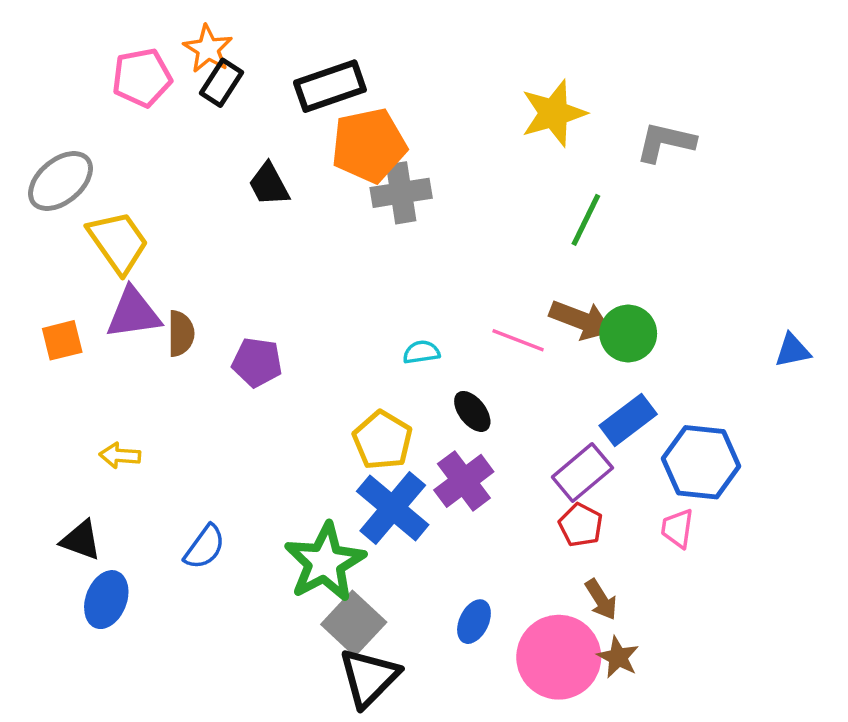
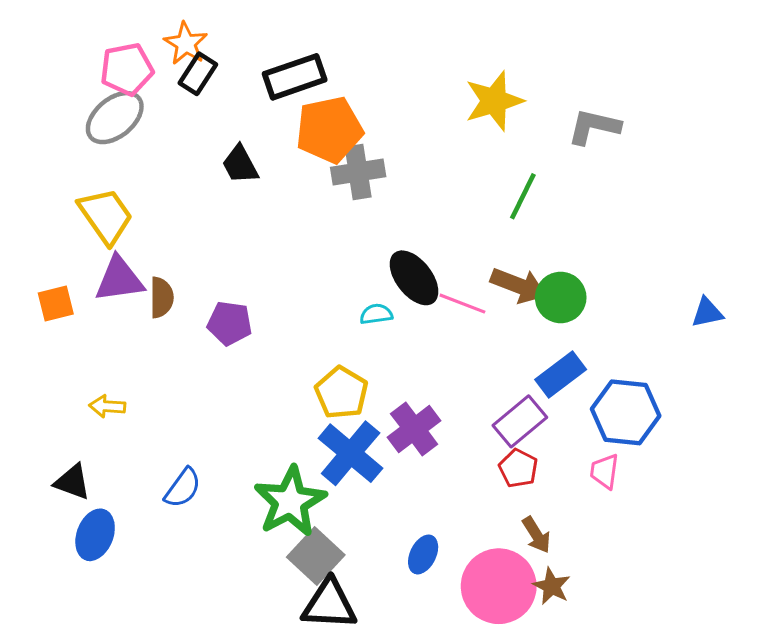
gray ellipse: (61, 181) -> (115, 118), moved
black ellipse: (472, 411) -> (414, 278), moved, size x1.5
black triangle: (369, 678) -> (329, 604), turned 48

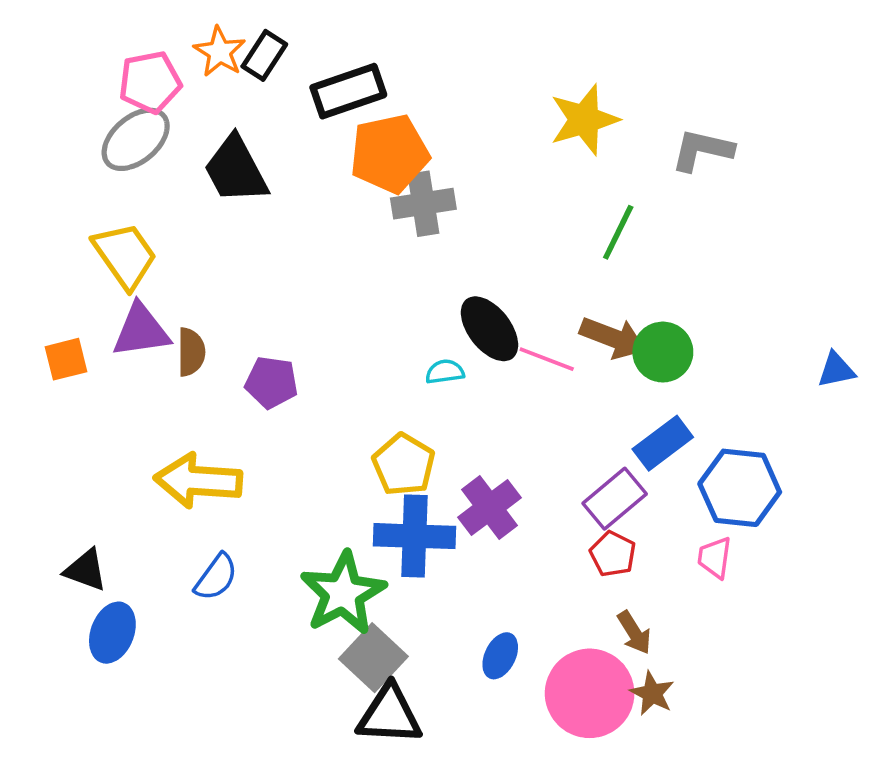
black rectangle: (198, 74) -> (264, 55), moved
black trapezoid: (240, 164) -> (236, 170), moved, size x1.5
yellow arrow: (107, 406) -> (198, 481), moved, size x2.0
blue cross: (351, 453) -> (414, 536), turned -38

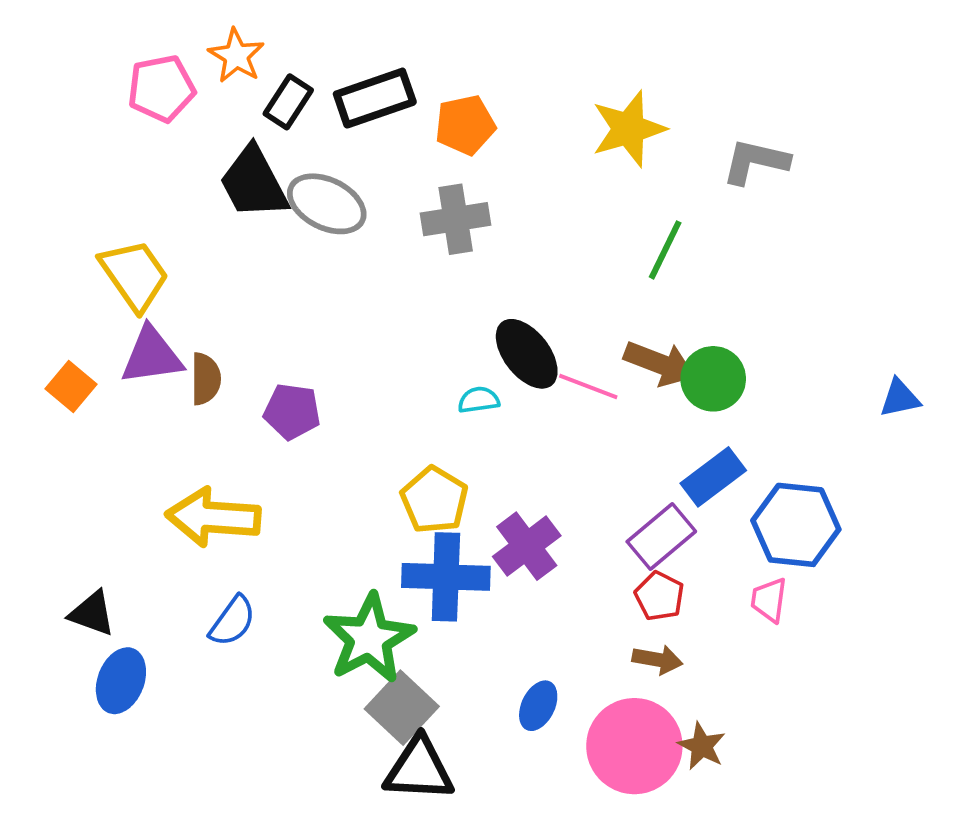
black rectangle: (264, 55) -> (288, 102), moved
gray ellipse: (136, 139) -> (327, 204), moved, turned 66
orange pentagon: (389, 154) -> (465, 125), moved, size x0.7
orange square: (66, 359) -> (71, 387), turned -36
brown arrow: (634, 633) -> (657, 660), moved, turned -48

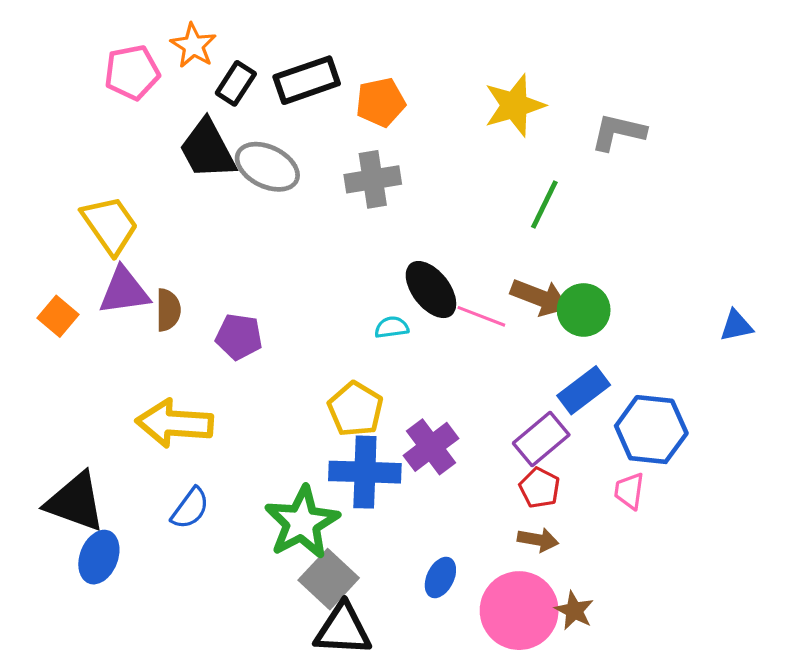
black triangle: (92, 613) -> (75, 502), size x1.6

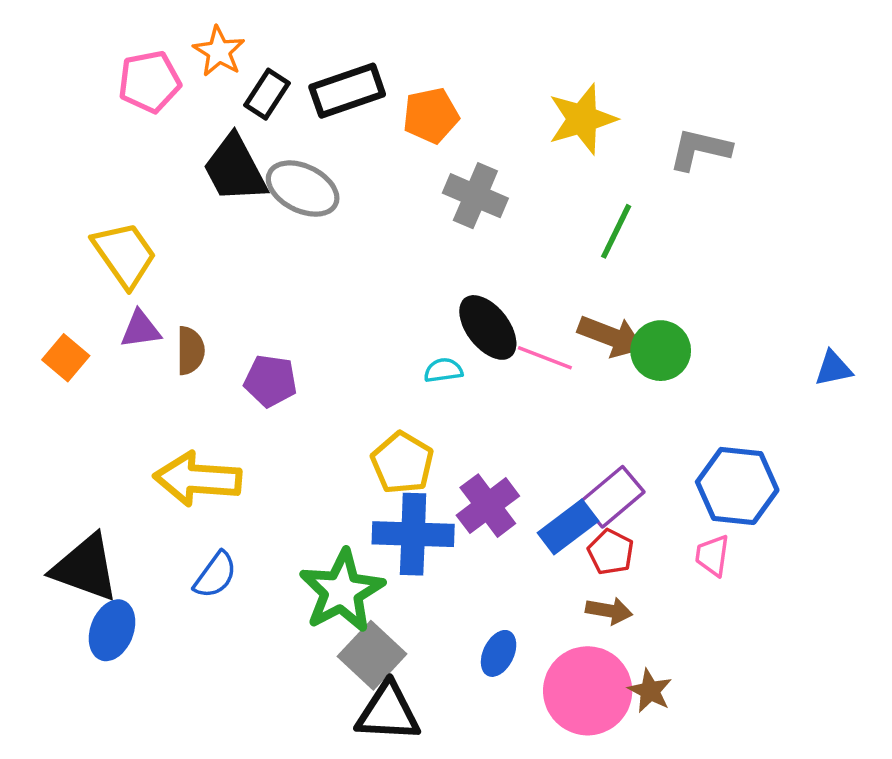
gray cross: (373, 179) -> (475, 196), moved, turned 32
purple triangle: (124, 291) -> (141, 329), size x0.7
blue rectangle: (584, 390) -> (568, 527), moved

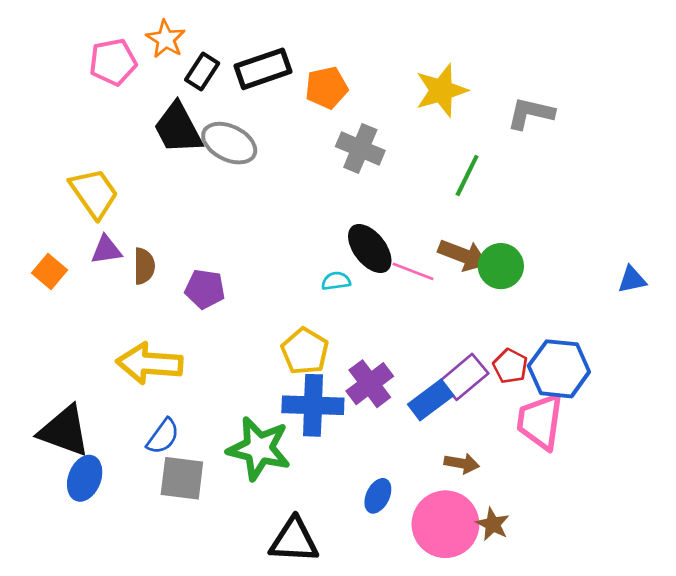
red pentagon: (611, 552) -> (510, 366), moved
pink trapezoid: (712, 555) -> (540, 421), size x1.8
green star: (342, 591) -> (259, 449), turned -30
gray square: (372, 655) -> (182, 478), moved, turned -36

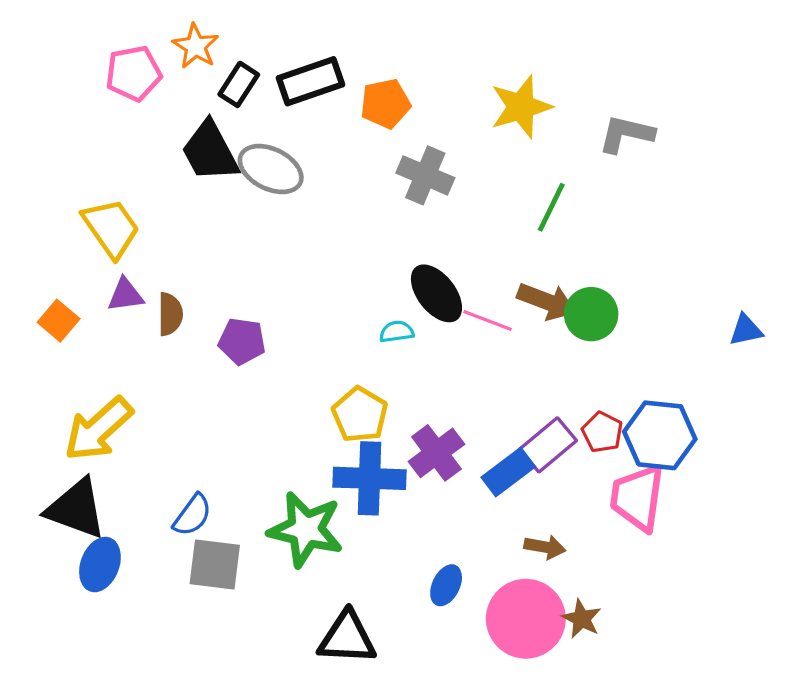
yellow arrow: (149, 363) -> (98, 429), moved, turned -46

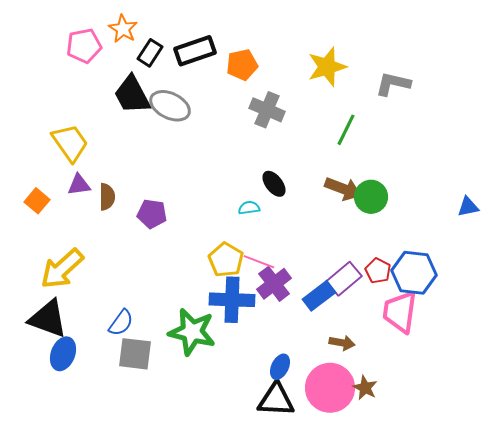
black ellipse: (436, 293) -> (274, 184), size x0.7
pink line: (488, 321) -> (259, 262), moved
black triangle: (347, 638) -> (276, 400), moved

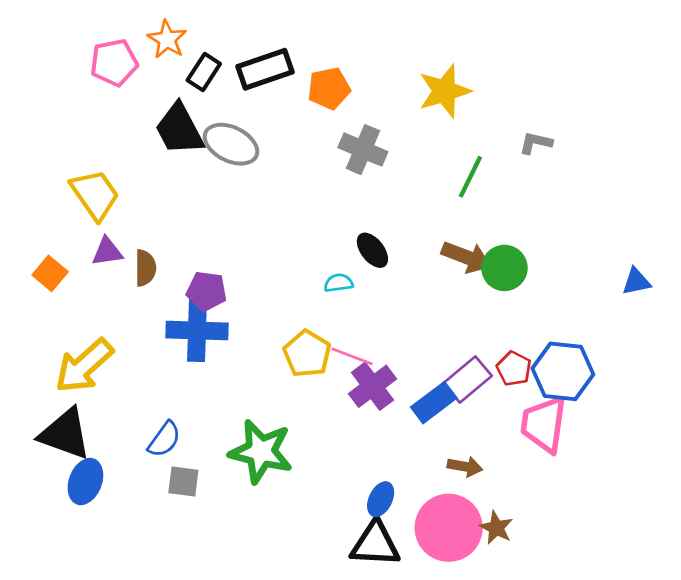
gray L-shape: (393, 84) -> (536, 143), moved, size x0.7
blue cross: (232, 300) -> (197, 331), moved
gray square: (135, 354) -> (183, 482), size x0.7

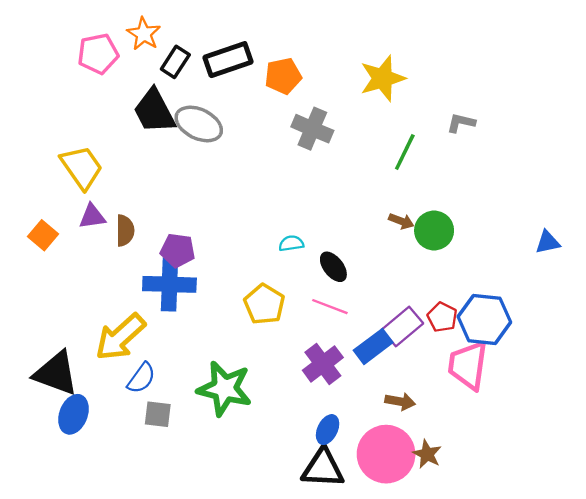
black ellipse: (372, 250) -> (333, 267), moved
brown arrow: (466, 257) -> (401, 221), size x0.6
pink line: (352, 356) -> (330, 307), moved
yellow arrow: (84, 366) -> (120, 337), moved
purple cross: (372, 386) -> (323, 364), moved

